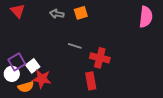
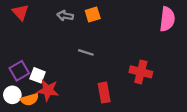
red cross: (100, 58) -> (141, 72), moved
white square: (33, 66) -> (38, 75), turned -32
white circle: (12, 74) -> (12, 95), moved

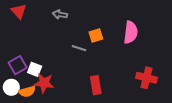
orange square: (93, 15) -> (96, 36), moved
pink semicircle: (167, 19) -> (131, 32), moved
red cross: (141, 72) -> (146, 78), moved

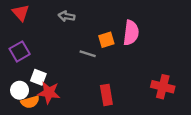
pink semicircle: (131, 32) -> (131, 33), moved
purple square: (18, 65) -> (20, 51), moved
white circle: (11, 87) -> (20, 90), moved

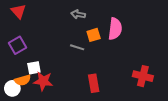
gray arrow: (66, 16) -> (78, 14), moved
white square: (38, 77) -> (34, 68), turned -32
white circle: (20, 90) -> (12, 88), moved
orange semicircle: (30, 102) -> (23, 80), moved

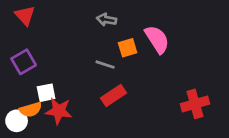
pink semicircle: (115, 29) -> (157, 39), turned -40
red cross: (143, 76) -> (195, 104), turned -30
red rectangle: (94, 83) -> (113, 96), moved, turned 66

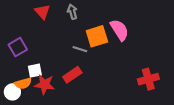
red triangle: (25, 15) -> (42, 12), moved
gray arrow: (106, 20) -> (72, 12), moved, turned 64
orange square: (128, 48) -> (97, 36), size x1.5
red rectangle: (113, 96) -> (72, 75), moved

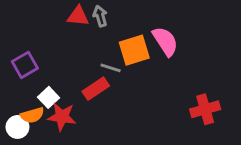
red triangle: (42, 12) -> (78, 16), moved, turned -42
white square: (35, 71) -> (49, 97), turned -32
red rectangle: (72, 75) -> (96, 89), moved

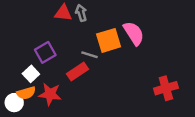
purple square: (25, 65) -> (45, 52), moved
white square: (49, 97) -> (31, 74), moved

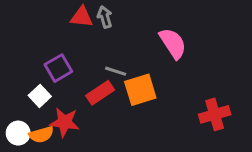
orange square: (109, 40) -> (140, 90), moved
orange semicircle: (26, 93) -> (41, 135), moved

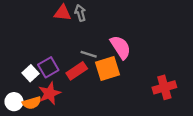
pink semicircle: (173, 43) -> (121, 47), moved
purple square: (58, 68) -> (48, 67), moved
red star: (65, 122) -> (49, 93), turned -30

